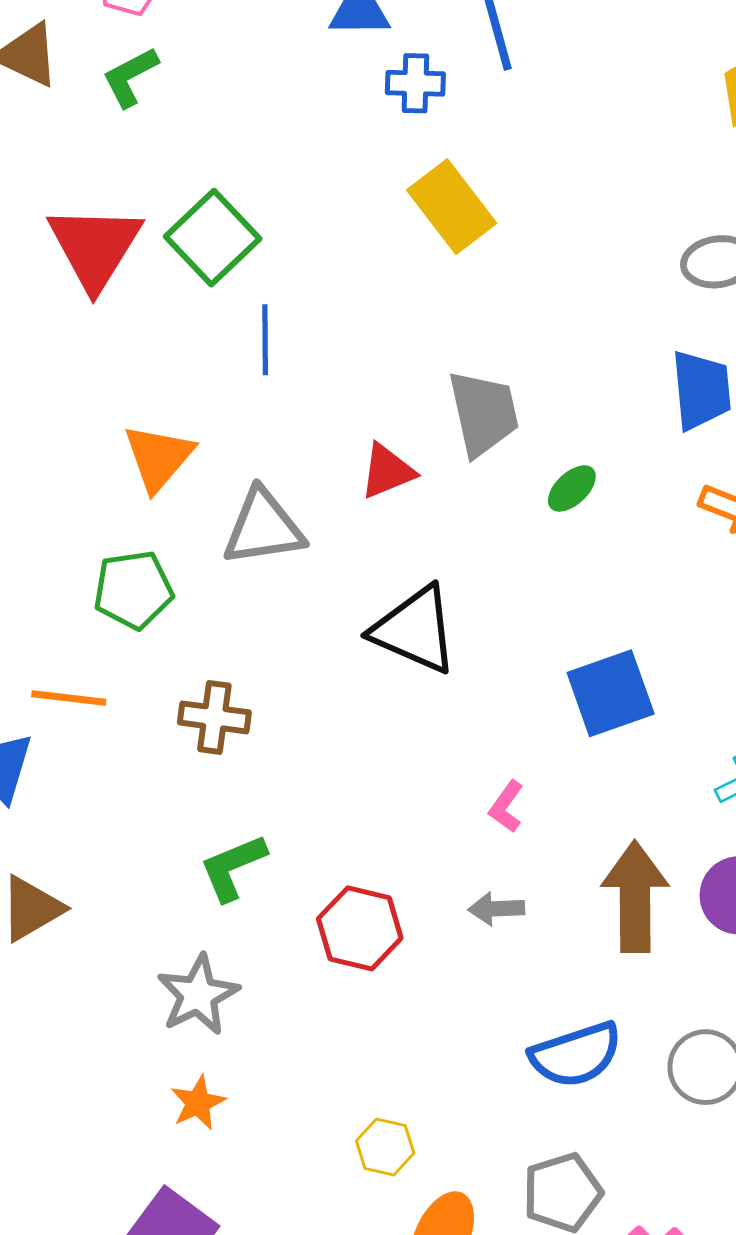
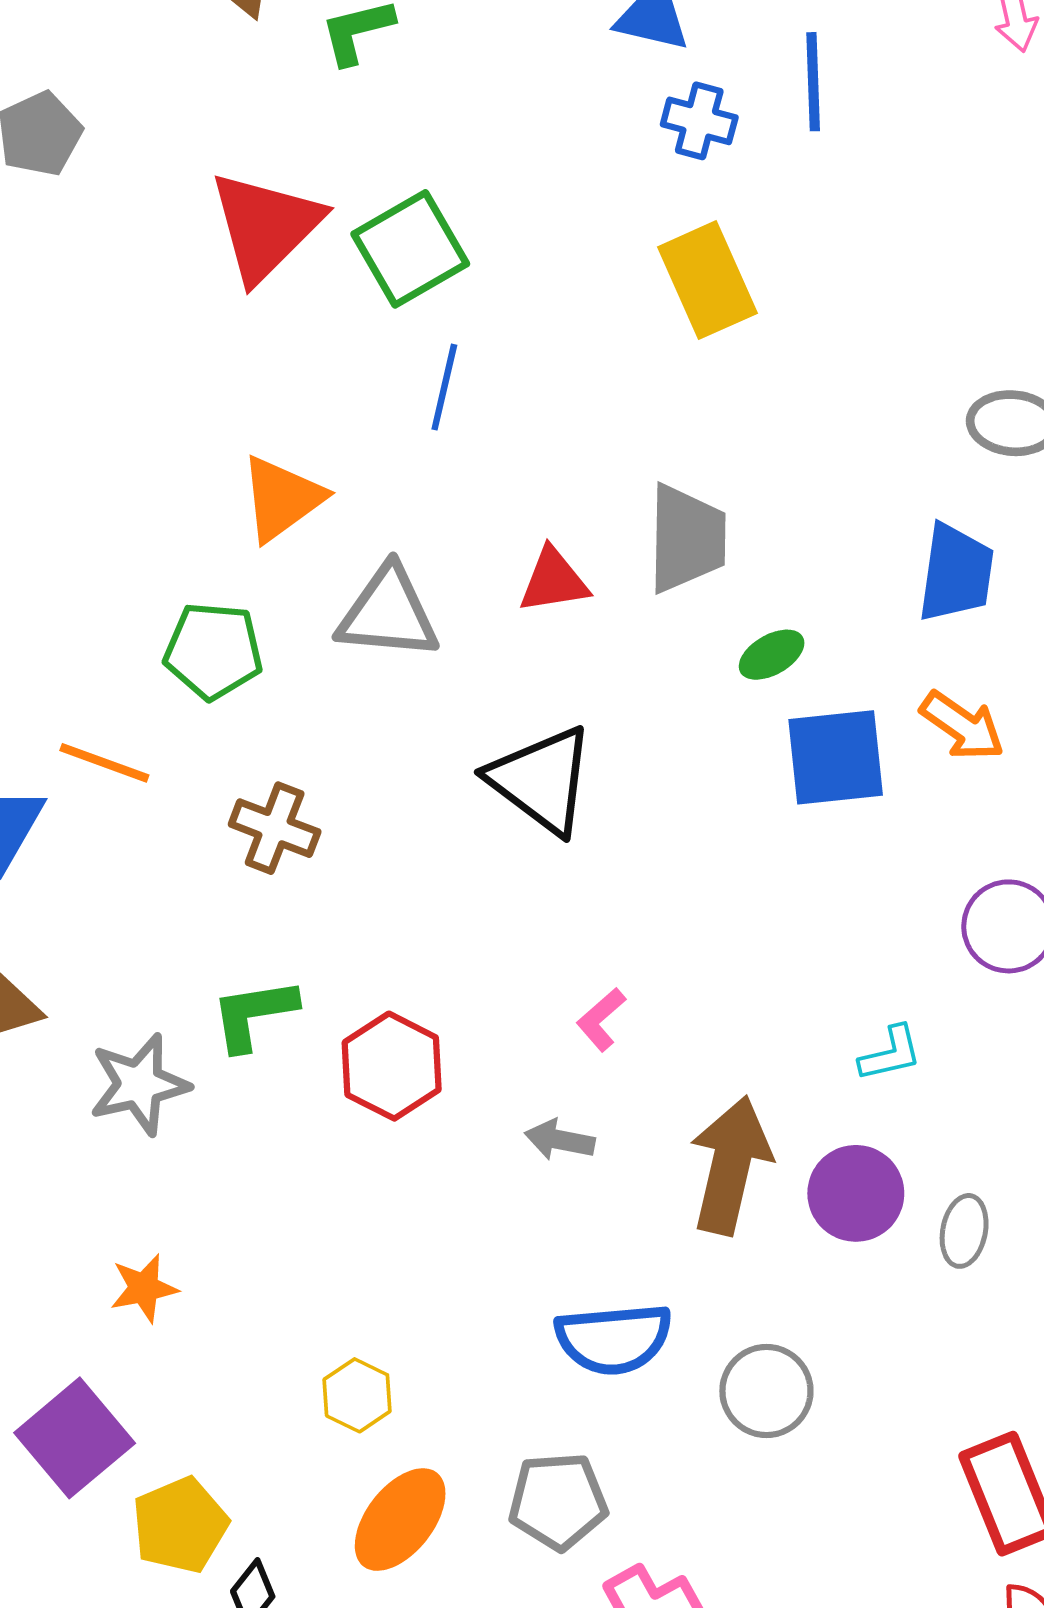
blue square: (611, 693) -> (836, 757), moved
red hexagon: (360, 928) -> (392, 1066), moved
gray star: (198, 995) -> (139, 1084), moved

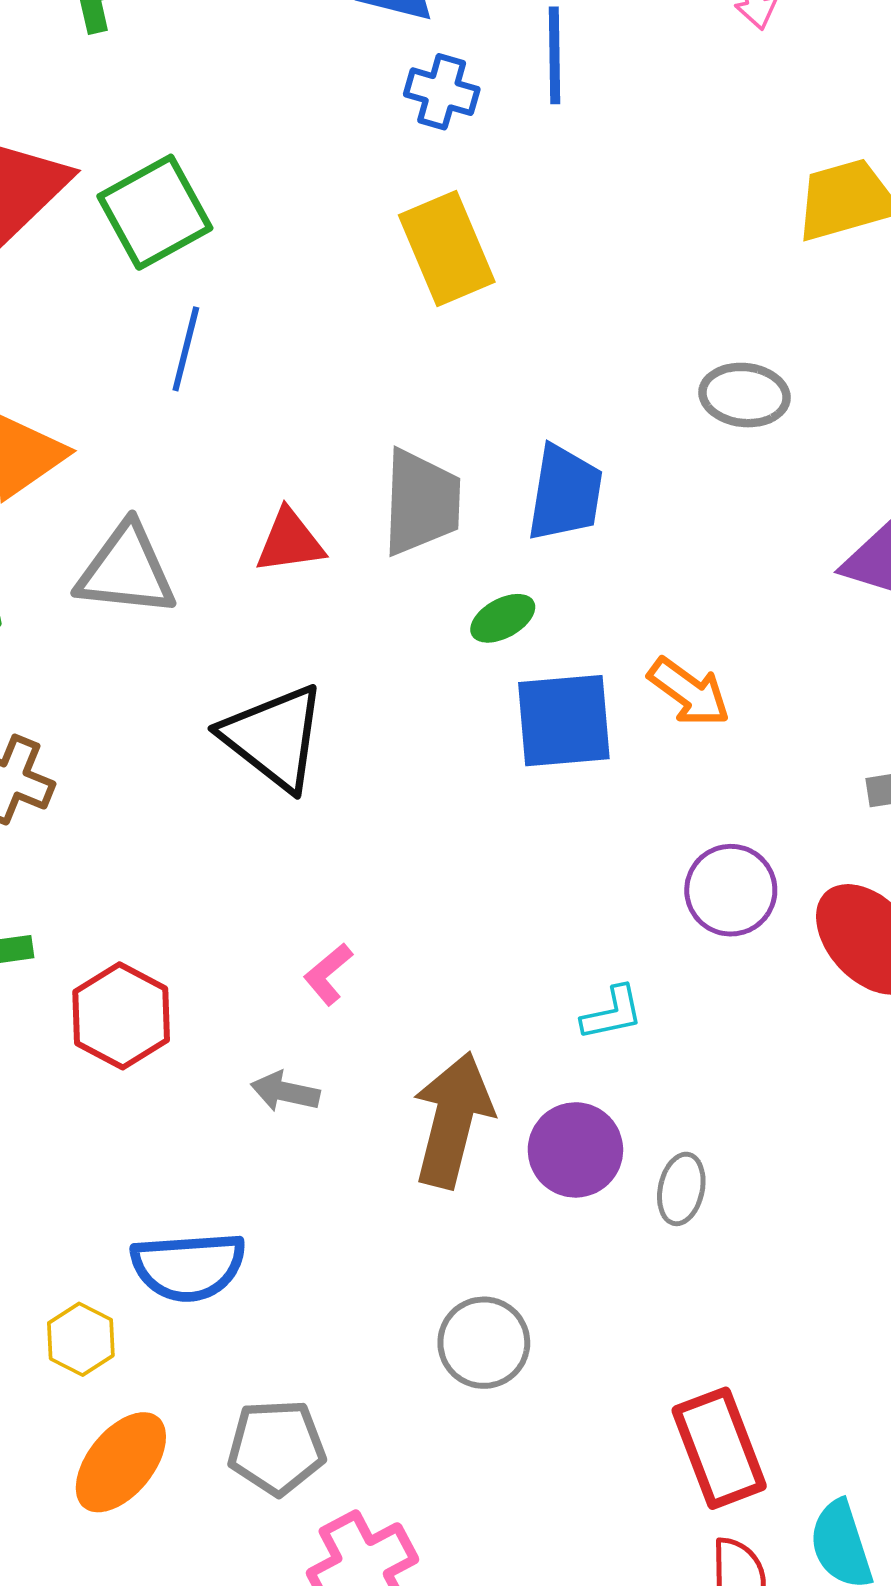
blue trapezoid: (956, 573) -> (565, 493), moved
blue semicircle: (614, 1339) -> (188, 1267), moved

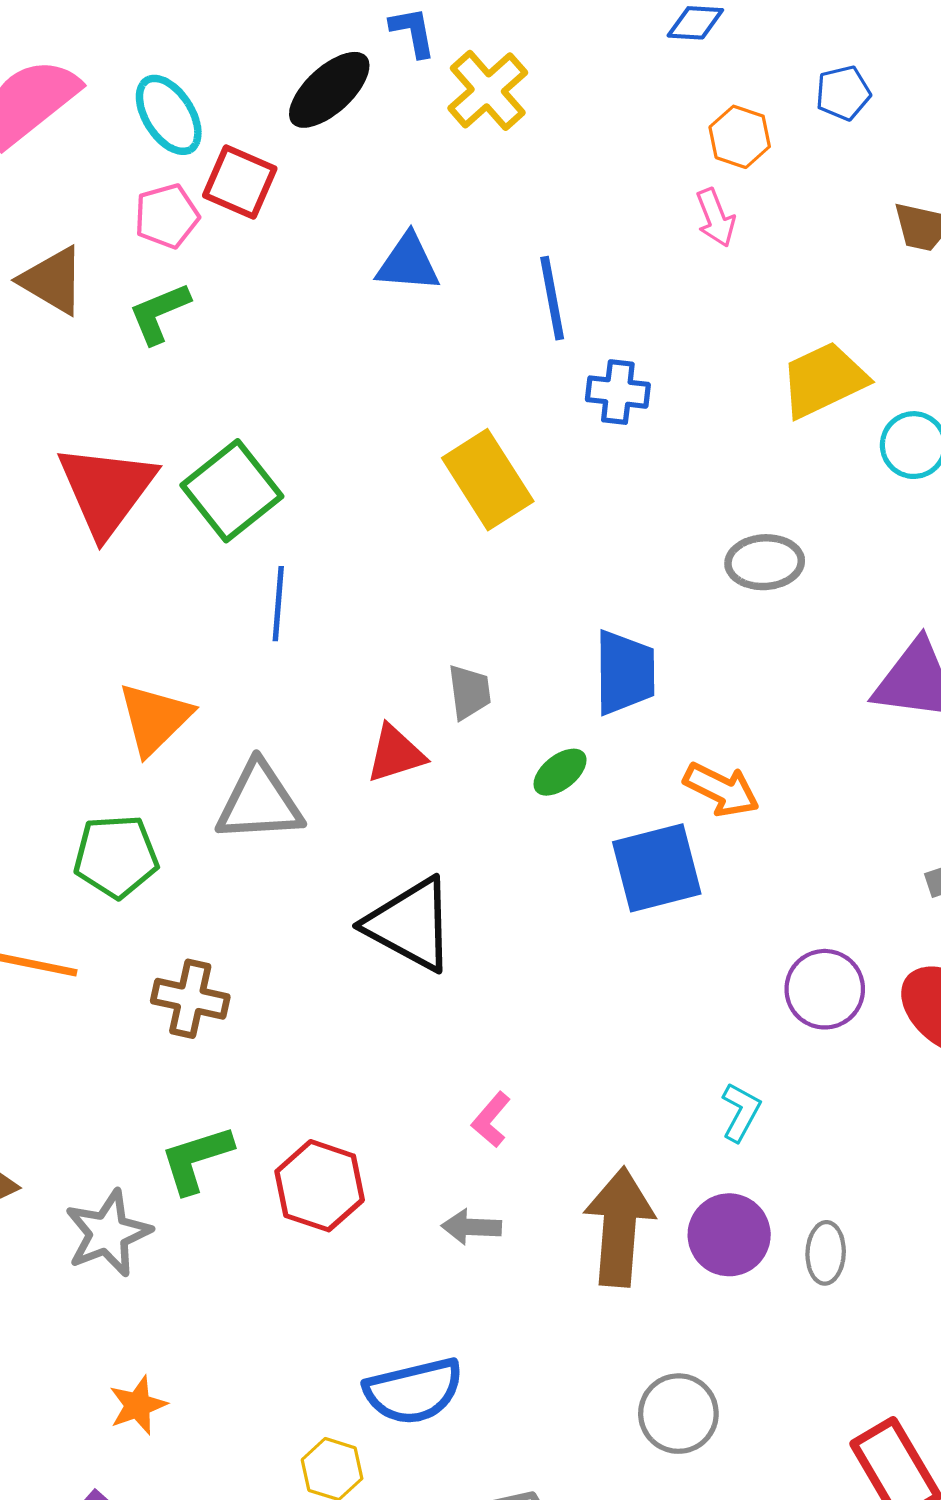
blue cross: (442, 92) -> (618, 392), moved
gray trapezoid: (421, 502) -> (469, 692), moved, size x0.6
green ellipse: (503, 618) -> (560, 772), moved
orange arrow: (689, 692) -> (721, 790), moved
cyan L-shape: (612, 1013) -> (741, 1112), turned -40

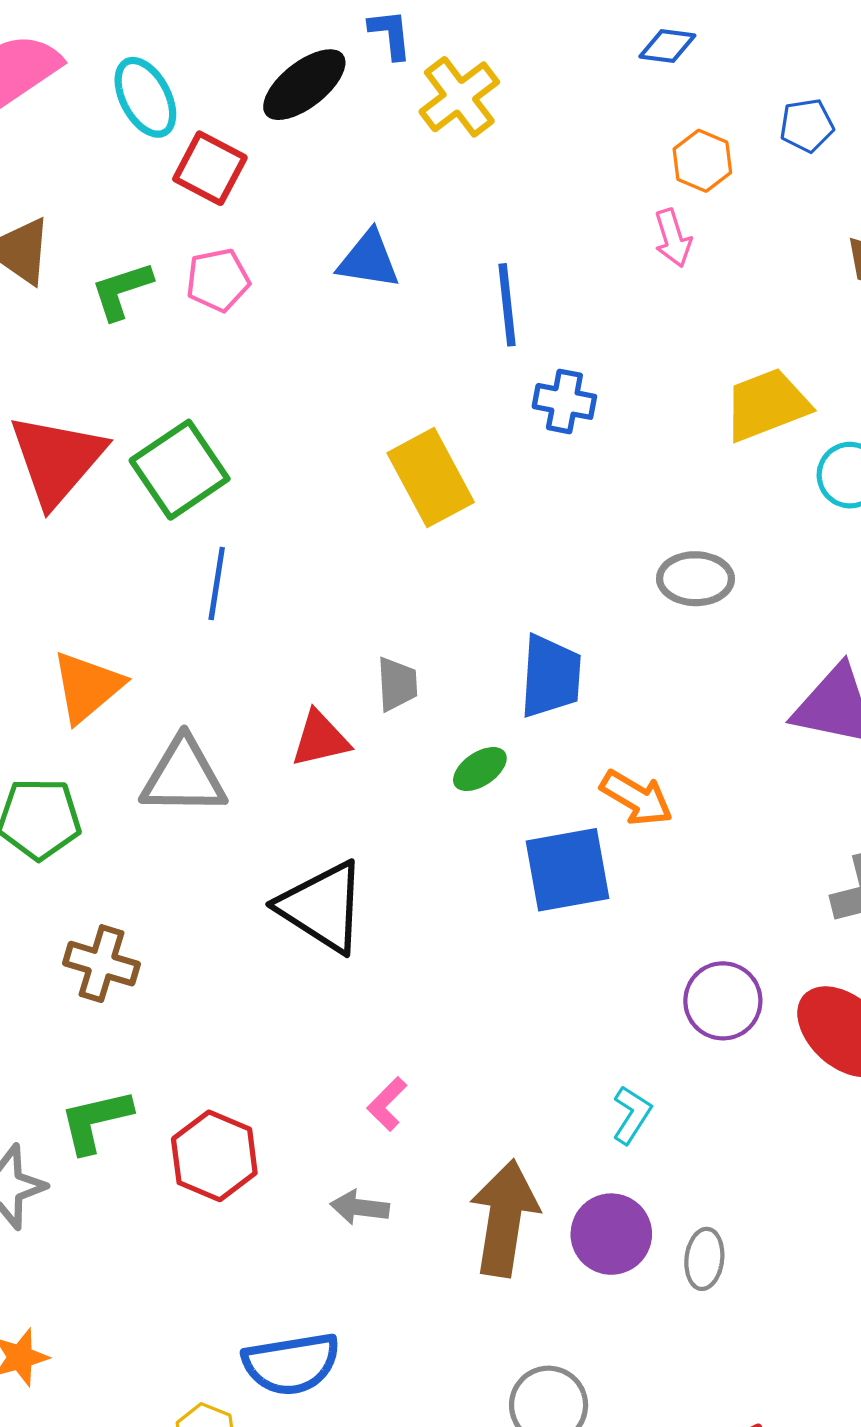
pink pentagon: (167, 216) -> (218, 280), moved

